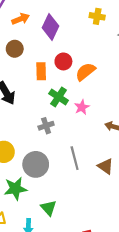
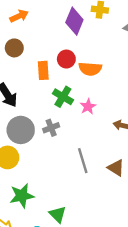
purple diamond: (50, 27) -> (74, 21), moved
orange semicircle: (85, 72) -> (90, 69), turned -135
gray circle: (36, 164) -> (21, 130), moved

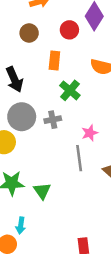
red circle: (66, 59) -> (69, 30), moved
pink star: (88, 106) -> (90, 133), moved
green triangle: (58, 214) -> (42, 191), moved

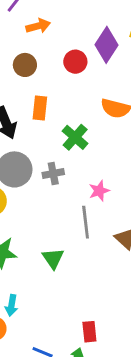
orange rectangle: (54, 61) -> (40, 108), moved
green triangle: (42, 191) -> (53, 258), moved

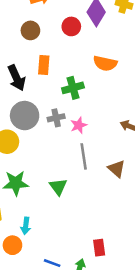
green cross: (75, 137) -> (73, 88), turned 35
pink star: (99, 191) -> (79, 125), moved
red rectangle: (89, 332) -> (99, 248), moved

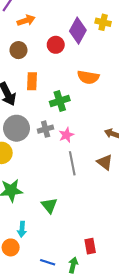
brown triangle: (117, 169) -> (105, 162), moved
green triangle: (58, 187) -> (49, 205), moved

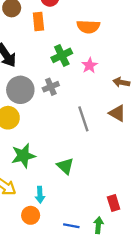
orange rectangle: (32, 81) -> (38, 21), moved
pink star: (66, 135) -> (90, 65), moved

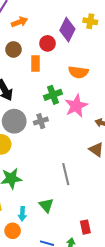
pink star: (90, 65) -> (76, 106), size x1.6
gray line: (83, 119) -> (66, 174), moved
green triangle: (65, 166) -> (46, 205), moved

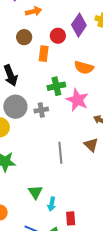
pink star: (76, 106) -> (77, 100), turned -30
gray line: (66, 174) -> (60, 153), moved
cyan arrow: (22, 214) -> (52, 204), moved

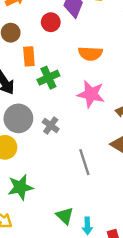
orange rectangle: (44, 54) -> (29, 56), moved
green cross: (56, 86) -> (48, 78), moved
gray cross: (41, 110) -> (51, 125), moved, turned -32

